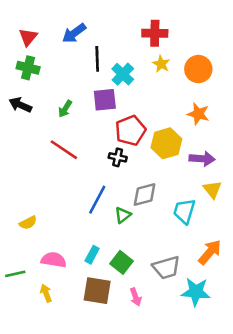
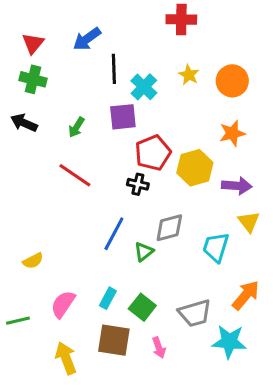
red cross: (155, 33) -> (181, 19), moved
orange star: (198, 114) -> (232, 133), turned -30
pink semicircle: (54, 260) -> (63, 304), turned -65
yellow arrow: (46, 293) -> (66, 358), moved, size x1.5

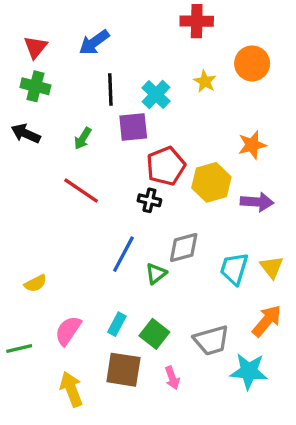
black line: (114, 69) -> (110, 90), moved
orange circle: (232, 81) -> (252, 63), moved
yellow triangle: (249, 222) -> (272, 267), moved

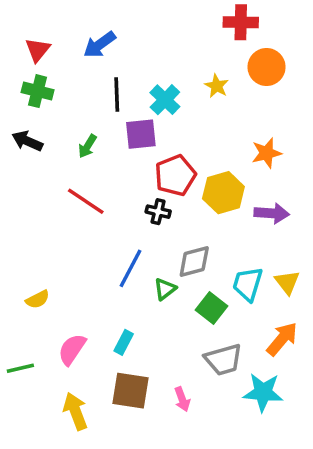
red cross: (197, 21) -> (241, 22), moved
green square: (154, 334) -> (211, 308), moved

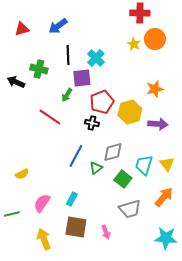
red triangle: (38, 50) -> (22, 29), turned 35
yellow star: (217, 86) -> (134, 44), moved
green cross: (38, 91) -> (39, 69), moved
green arrow: (87, 146) -> (67, 95), moved
cyan star: (263, 392) -> (166, 238), moved

